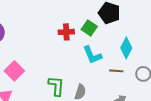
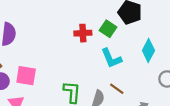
pink square: (14, 71) -> (26, 76), turned -36
brown line: (116, 71) -> (117, 89), moved, turned 32

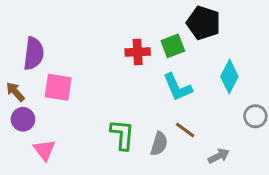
green square: (108, 29) -> (173, 46), turned 35
pink square: (26, 76) -> (58, 87), moved

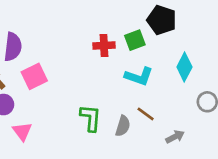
pink square: (58, 87) -> (34, 76), turned -35
cyan L-shape: (177, 87) -> (139, 76), turned -48

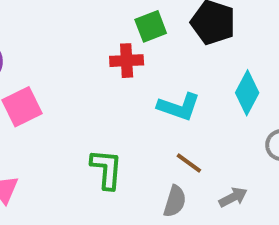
green square: (135, 40) -> (151, 26), moved
gray semicircle: (123, 126) -> (175, 201), moved

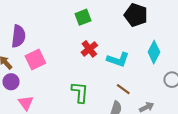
green square: (151, 26) -> (83, 17), moved
red cross: (127, 61) -> (89, 49), moved, turned -35

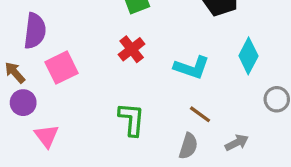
red cross: (89, 49) -> (132, 49), moved

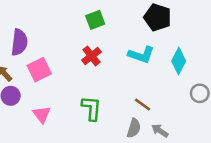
cyan L-shape: (192, 68) -> (141, 55), moved
pink triangle: (47, 136) -> (42, 114), moved
gray arrow: (237, 143) -> (160, 131), moved, turned -119

